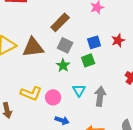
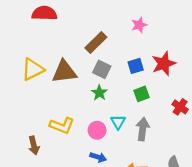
red star: (118, 40) -> (164, 64), size x1.5
green square: (88, 60) -> (141, 94), moved
pink circle: (53, 97) -> (97, 130), moved

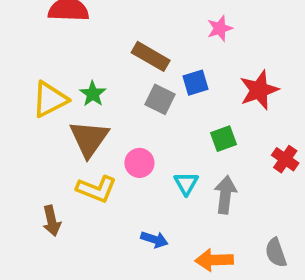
brown rectangle: (96, 43) -> (151, 56), turned 75
blue square: (136, 66) -> (195, 83), moved
brown triangle: (64, 72) -> (89, 139), moved, turned -48
green star: (99, 93) -> (93, 94), moved
pink circle: (97, 130) -> (139, 163), moved

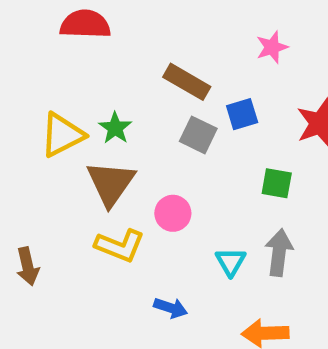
green square: (224, 139) -> (277, 183), turned 30
cyan triangle: (186, 183) -> (231, 262), moved
brown arrow: (52, 221) -> (28, 266), moved
blue arrow: (154, 240) -> (171, 308), moved

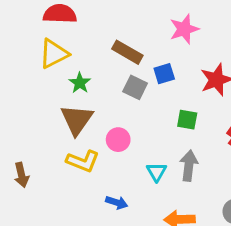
pink star: (272, 47) -> (184, 29), size x1.4
yellow triangle: (62, 135) -> (54, 54), moved

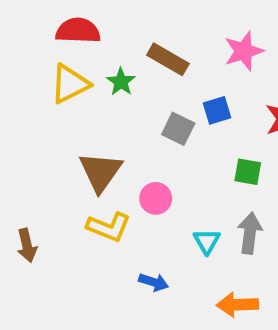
brown rectangle: (127, 52) -> (168, 59), moved
green star: (80, 83) -> (121, 82), moved

